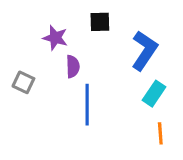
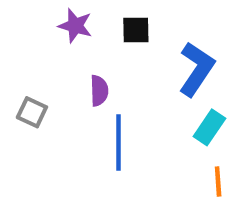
purple star: (55, 38) -> (75, 26), moved

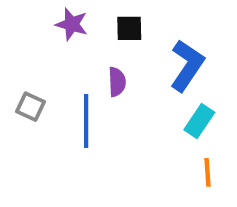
purple semicircle: (99, 91) -> (117, 82), moved
blue line: (119, 143) -> (86, 121), moved

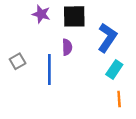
black square: (129, 28) -> (74, 16), size x1.5
gray square: (31, 107) -> (18, 61), turned 35

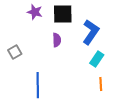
blue line: (49, 70) -> (38, 85), moved

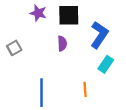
gray square: (15, 52) -> (14, 48), moved
orange line: (101, 84) -> (85, 89), moved

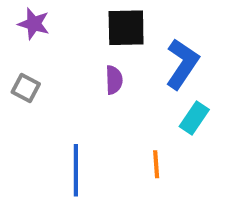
purple star: (38, 13) -> (34, 24), moved
gray square: (14, 48) -> (26, 88), turned -32

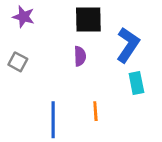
cyan rectangle: (194, 118) -> (136, 83), turned -45
orange line: (156, 164) -> (95, 111), moved

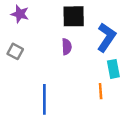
orange line: (95, 111) -> (101, 91), moved

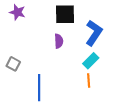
gray square: (15, 51) -> (13, 64), moved
cyan rectangle: (113, 69) -> (91, 61), moved, turned 56

